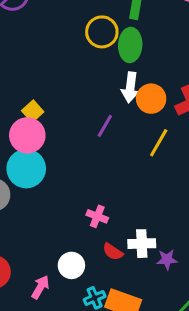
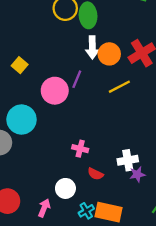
yellow square: (33, 111) -> (20, 65), moved
pink circle: (27, 135) -> (55, 91), moved
yellow line: (159, 143) -> (119, 87), turned 40
white cross: (142, 244) -> (128, 160), moved

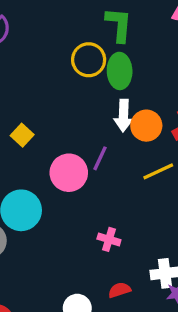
pink cross: (80, 149) -> (109, 239), moved
red semicircle: (95, 174) -> (119, 290), turned 133

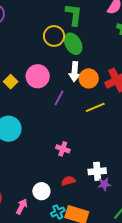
green ellipse: (120, 71) -> (73, 44), turned -30
pink circle: (69, 173) -> (38, 76), moved

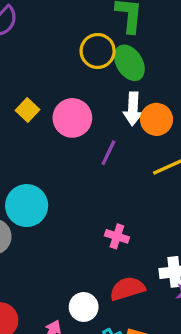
yellow square: (11, 82) -> (28, 110), moved
red semicircle: (68, 181) -> (127, 289), size x1.5

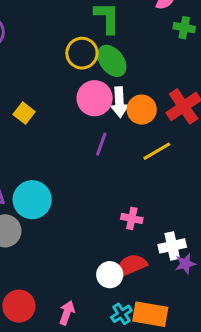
pink circle: (72, 118) -> (95, 98), moved
pink cross: (117, 236) -> (132, 218), moved
white circle: (84, 307) -> (110, 275), moved

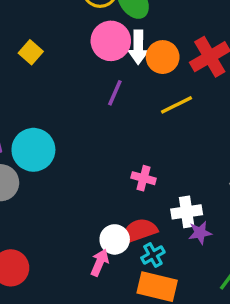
pink arrow: (67, 313) -> (100, 263), moved
cyan cross: (121, 314) -> (153, 255), moved

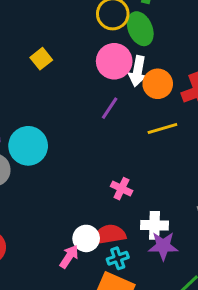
purple star: (200, 233) -> (163, 246), size x1.4

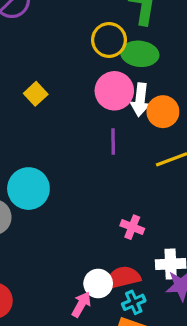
green ellipse: (140, 29) -> (140, 54), turned -56
purple line: (110, 108) -> (113, 142), turned -30

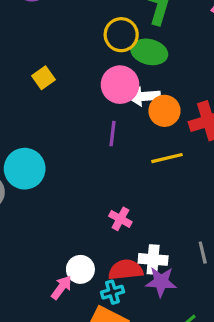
white arrow: (140, 100) -> (144, 96), turned 72
red semicircle: (123, 278) -> (126, 270), moved

